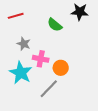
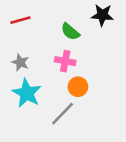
gray star: (24, 44) -> (20, 62), moved
pink cross: (41, 59) -> (65, 61), moved

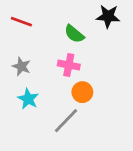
red line: (20, 20) -> (21, 22), turned 36
cyan star: (27, 93) -> (28, 99), size x0.7

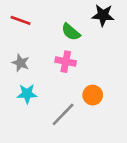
orange circle: (82, 92) -> (93, 95), moved
cyan star: (28, 99) -> (27, 94), turned -30

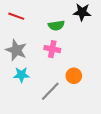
green semicircle: (71, 32) -> (56, 25), turned -49
gray star: (21, 63) -> (16, 50), size x1.5

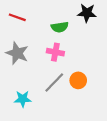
cyan star: (21, 75) -> (23, 99), moved
gray line: (50, 91) -> (54, 83), moved

